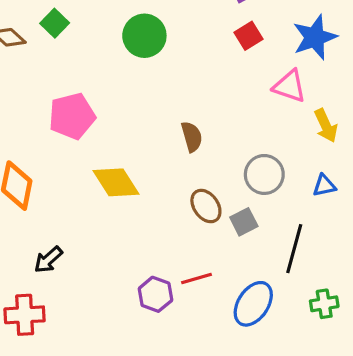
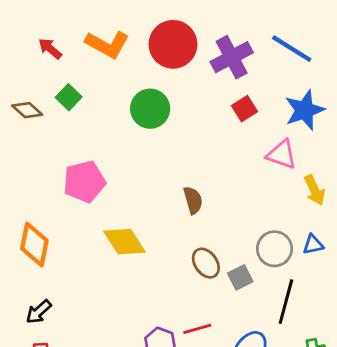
gray circle: (264, 174) -> (275, 249), moved
black arrow: (48, 260) -> (39, 312), moved

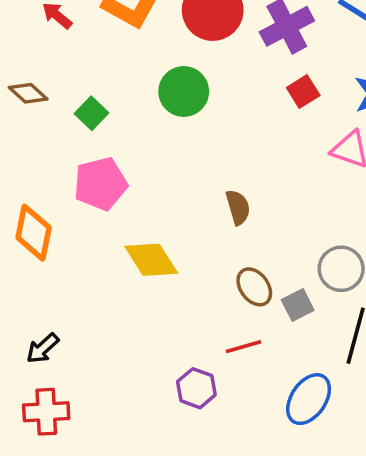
green square: (69, 97) -> (91, 113), moved
orange diamond: (34, 245) -> (34, 233), moved
red line: (197, 329) -> (243, 347), moved

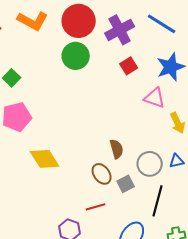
green circle: (184, 91) -> (76, 56), moved
brown semicircle: (238, 207) -> (117, 149), moved

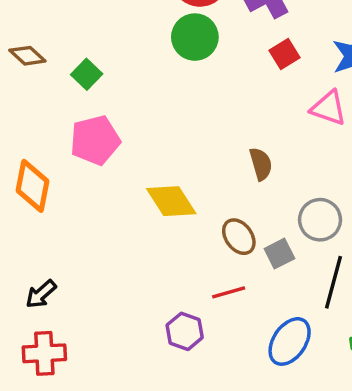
brown semicircle: (117, 149) -> (261, 164), moved
yellow diamond: (45, 159) -> (171, 201), moved

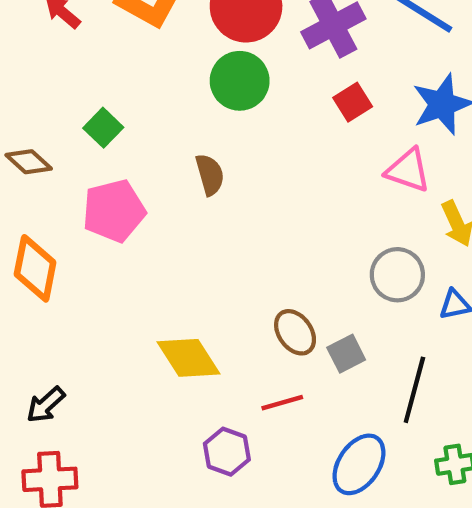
brown diamond: (27, 56) -> (29, 162), moved
brown semicircle: (261, 164) -> (210, 175), moved
yellow diamond: (171, 201) -> (188, 358), moved
gray circle: (320, 220) -> (397, 275), moved

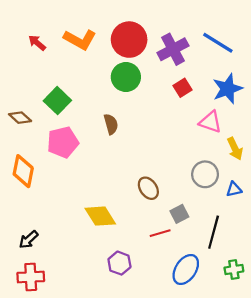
green square: (103, 128) -> (57, 101), size x1.4
brown ellipse: (295, 332) -> (148, 188), moved
red line: (282, 403) -> (160, 233), moved

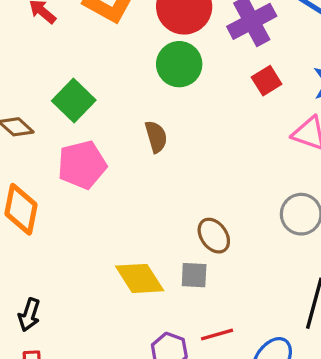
gray square: (179, 214) -> (194, 275), moved, turned 30
red line: (160, 233) -> (217, 335), moved
black arrow: (29, 240) -> (29, 315), turned -30

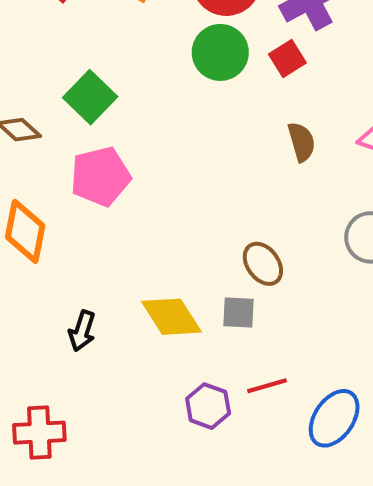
red square: (267, 81) -> (287, 59), moved
brown semicircle: (156, 137) -> (302, 142), moved
black arrow: (29, 315) -> (82, 331), moved

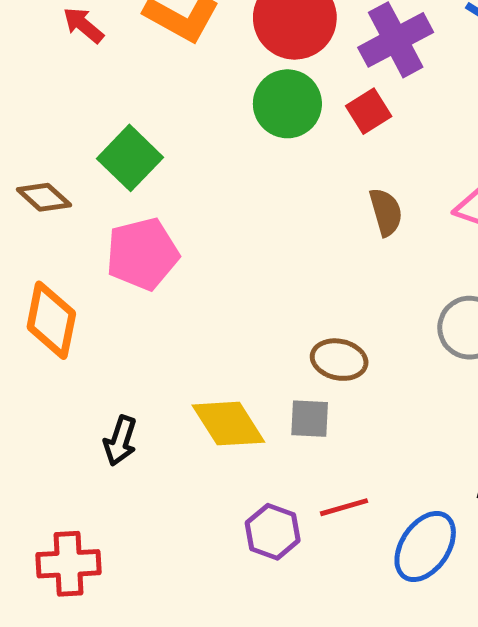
brown ellipse: (263, 264) -> (339, 360), turned -42

